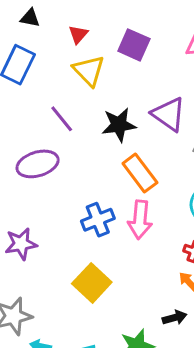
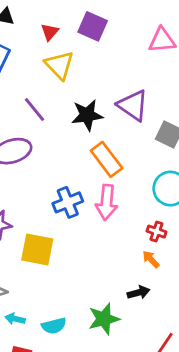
purple square: (134, 45) -> (93, 26), moved
yellow square: (92, 283) -> (37, 250), moved, turned -32

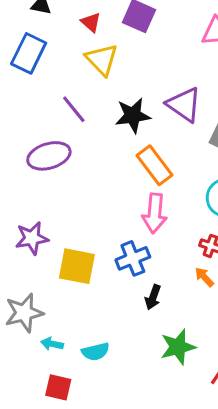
red triangle: (50, 32) -> (91, 22), turned -30
blue cross: (68, 202) -> (133, 258), moved
black arrow: (138, 293) -> (153, 297), moved, turned 125
green star: (104, 319) -> (178, 347), moved

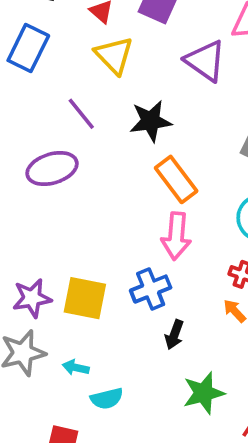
purple triangle: (184, 105) -> (205, 61), moved
purple star: (32, 238) -> (32, 298), moved
cyan arrow: (52, 344) -> (76, 367), moved

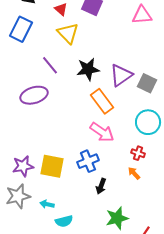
purple triangle: (205, 61) -> (121, 75), moved, turned 50
pink arrow: (176, 236) -> (102, 132), turned -60

